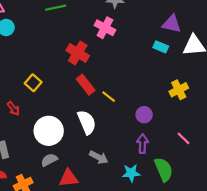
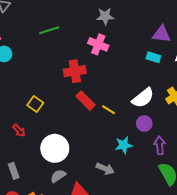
red cross: (78, 53) -> (75, 71), turned -35
white semicircle: (87, 122) -> (143, 98), moved, turned 80
purple arrow: (142, 144) -> (160, 145), moved
cyan star: (131, 173) -> (124, 145), moved

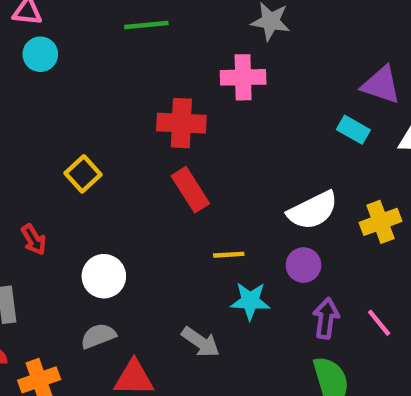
pink cross: (98, 44) -> (243, 77), turned -36
yellow line: (109, 110) -> (229, 255), moved, turned -48
red arrow: (19, 130) -> (34, 240), moved
white circle: (55, 148) -> (104, 276), size x0.7

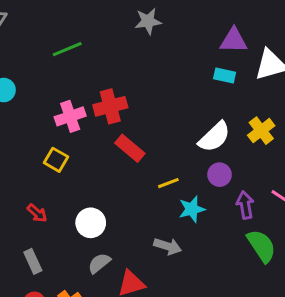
pink cross: (243, 77) -> (70, 116), moved

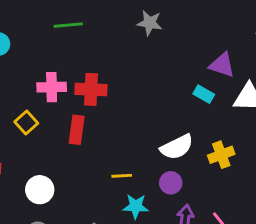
red rectangle: (130, 148) -> (77, 130), moved, turned 40

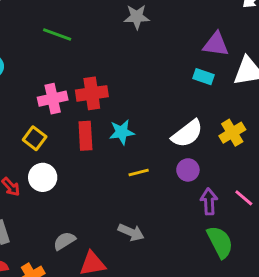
green line: (68, 25) -> (57, 35), turned 36
white circle: (40, 190) -> (43, 177), moved
cyan star: (136, 206) -> (122, 132), moved

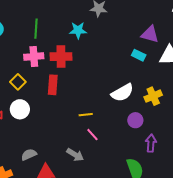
green line: (57, 35) -> (36, 29), moved, turned 66
cyan star: (122, 132) -> (78, 30), moved
purple circle: (188, 170) -> (135, 120), moved
pink line: (244, 198) -> (92, 135), moved
purple arrow: (209, 202) -> (151, 143), moved

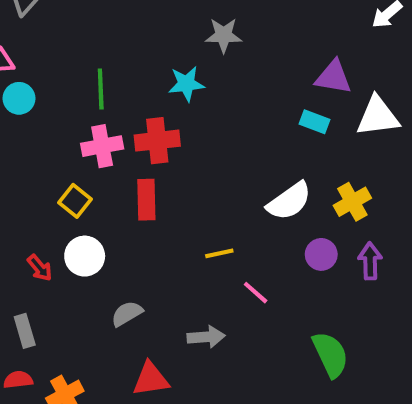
pink line: (92, 135) -> (256, 293), moved
purple arrow: (151, 143) -> (370, 261), moved
gray semicircle: (29, 155) -> (127, 314), moved
gray arrow: (75, 155) -> (206, 337), turned -30

